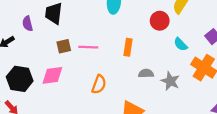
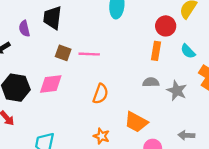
brown square: (64, 46) -> (63, 53), turned 32
orange rectangle: (128, 47) -> (156, 51), moved

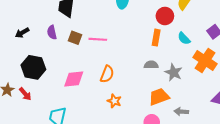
purple semicircle: (24, 29) -> (52, 32), moved
pink diamond: (51, 84) -> (74, 79), moved
orange trapezoid: (136, 122) -> (159, 97), moved, turned 130
orange star: (101, 136) -> (114, 101), moved

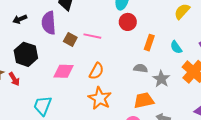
red circle: (165, 16) -> (128, 22), moved
purple semicircle: (52, 32) -> (49, 23), size x1.6
brown square: (75, 38) -> (70, 39), moved
orange star: (114, 101) -> (100, 98), size x1.6

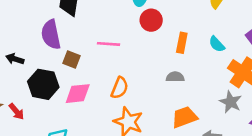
black arrow: (20, 19) -> (15, 59), moved, turned 48
brown square: (70, 39) -> (72, 59), moved
black hexagon: (26, 54) -> (43, 84), moved
gray star: (161, 79) -> (231, 102), moved

